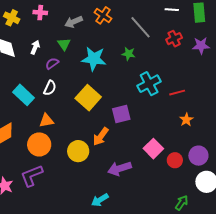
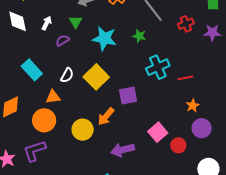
white semicircle: (50, 88) -> (67, 75), moved
purple circle: (198, 156) -> (202, 128), moved

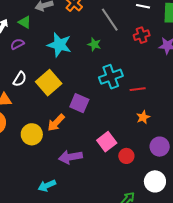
green triangle: (76, 22) -> (25, 22), moved, turned -32
purple square: (128, 95) -> (79, 103), turned 30
purple circle: (202, 128) -> (160, 147), moved

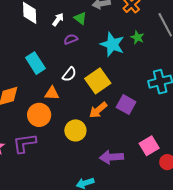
green star: (94, 44) -> (137, 37), moved
orange arrow: (56, 123) -> (98, 110), moved

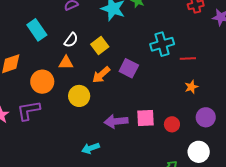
yellow square: (98, 81) -> (100, 46), size x0.7
orange triangle: (52, 93) -> (66, 63), moved
pink square: (149, 146) -> (145, 118), moved, turned 30

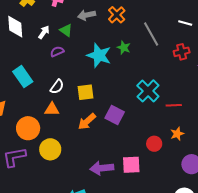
cyan cross: (162, 44) -> (148, 91), turned -30
yellow square: (100, 46) -> (86, 92), turned 30
yellow circle: (79, 96) -> (50, 149), moved
red circle: (172, 124) -> (154, 144), moved

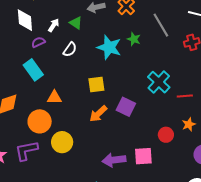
purple semicircle: (57, 52) -> (38, 42), moved
white semicircle: (57, 87) -> (70, 49), moved
orange triangle: (52, 109) -> (54, 97), moved

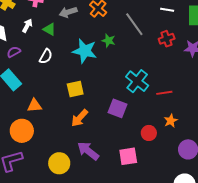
white arrow: (54, 25) -> (27, 26), moved
purple square: (126, 107) -> (117, 108), moved
yellow circle: (62, 142) -> (59, 163), moved
purple arrow: (114, 160) -> (88, 151), moved, turned 50

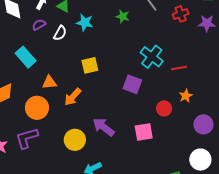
cyan star: (85, 51) -> (85, 22), moved, size x0.7
purple semicircle: (14, 52) -> (39, 25), moved
orange arrow: (80, 118) -> (73, 97), moved

